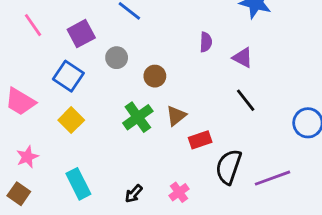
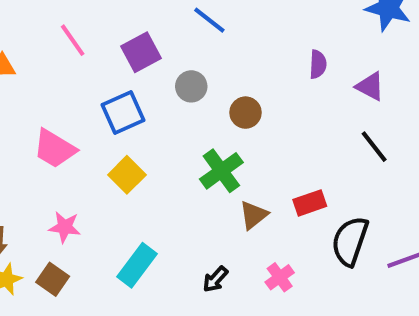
blue square: (68, 76) -> (123, 113), turned 32
brown triangle: (176, 116) -> (254, 215), moved
pink star: (27, 157) -> (65, 227), turned 30
cyan rectangle: (78, 184) -> (137, 265), turned 64

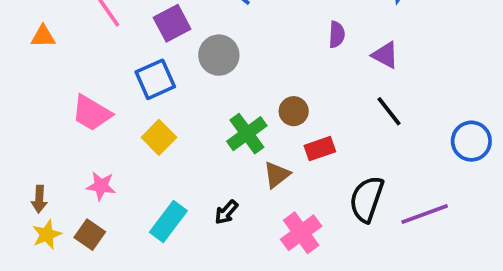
gray circle: (191, 86) -> (219, 55), size x1.4
brown circle: (246, 113) -> (294, 111), moved
red rectangle: (310, 203) -> (320, 149), moved
pink cross: (280, 277) -> (301, 233), size x1.5
black arrow: (215, 279) -> (226, 212), moved

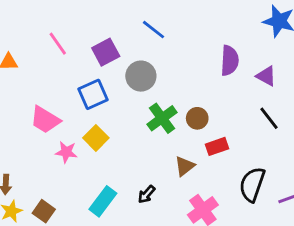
purple semicircle: (337, 34) -> (230, 61), size x1.5
green cross: (247, 134) -> (162, 118), moved
pink star: (101, 186) -> (66, 152), moved

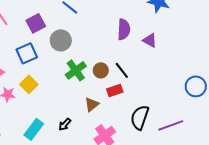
black line: (269, 118) -> (122, 70), moved

